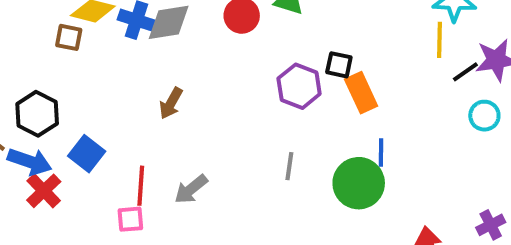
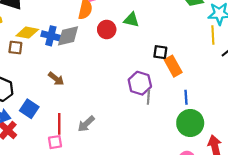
purple hexagon: (299, 86) -> (140, 83), moved
brown arrow: (171, 103) -> (56, 79), moved, turned -77
gray line: (289, 166) -> (148, 97), moved
green circle: (359, 183) -> (190, 123), moved

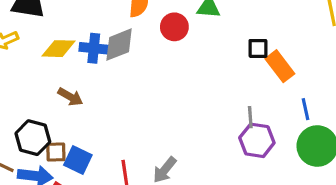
brown square: (15, 48) -> (56, 152), moved
brown arrow: (56, 79) -> (70, 97), moved
purple hexagon: (140, 83) -> (257, 140), moved

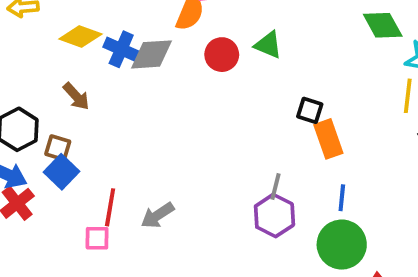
brown square: (56, 152) -> (58, 148), moved

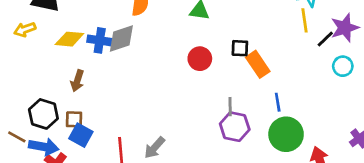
red circle: (222, 55) -> (200, 59), moved
brown arrow: (76, 96) -> (77, 81), turned 75

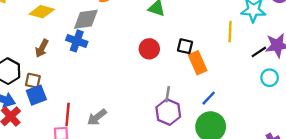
yellow line: (304, 20) -> (230, 32), moved
blue cross: (100, 40) -> (77, 41), moved
blue line: (278, 102) -> (209, 98), turned 42
blue square: (81, 135) -> (36, 95), turned 30

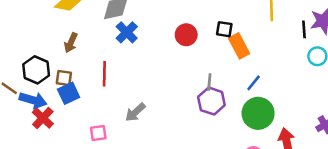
blue cross: (77, 41) -> (127, 32), moved, turned 30
black line: (259, 52) -> (304, 29), turned -56
red line: (68, 115) -> (104, 74), moved

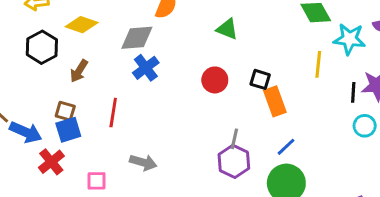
black hexagon: (36, 70) -> (42, 47), moved
gray arrow: (135, 112) -> (143, 162), turned -130
red cross: (43, 118) -> (51, 162), moved

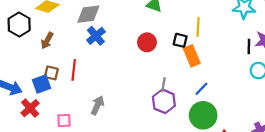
yellow line: (318, 64) -> (198, 27), moved
brown square: (65, 111) -> (51, 73), moved
gray arrow: (143, 162) -> (97, 105), turned -78

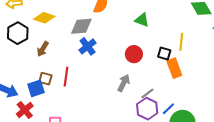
gray line: (163, 85) -> (147, 94), turned 40
blue line: (201, 89) -> (168, 109), moved
gray arrow: (97, 105) -> (124, 83), moved

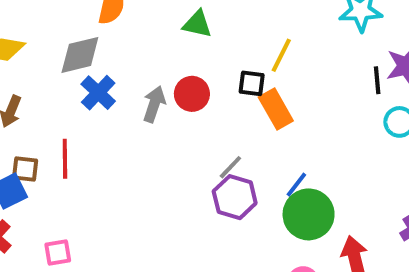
yellow line: (181, 42) -> (281, 55), turned 30
gray arrow: (124, 83) -> (154, 104), moved
blue line: (168, 109) -> (296, 185), moved

